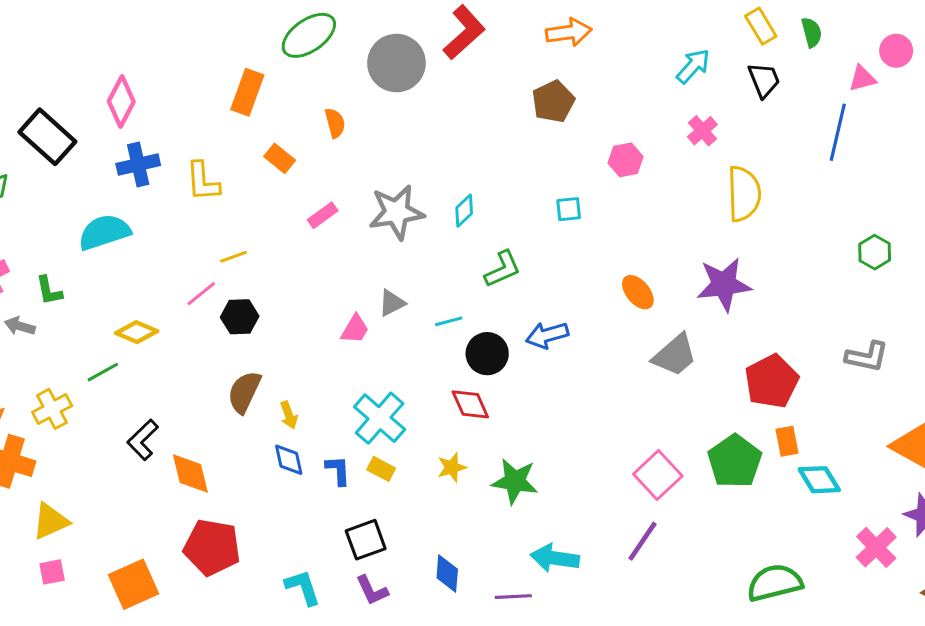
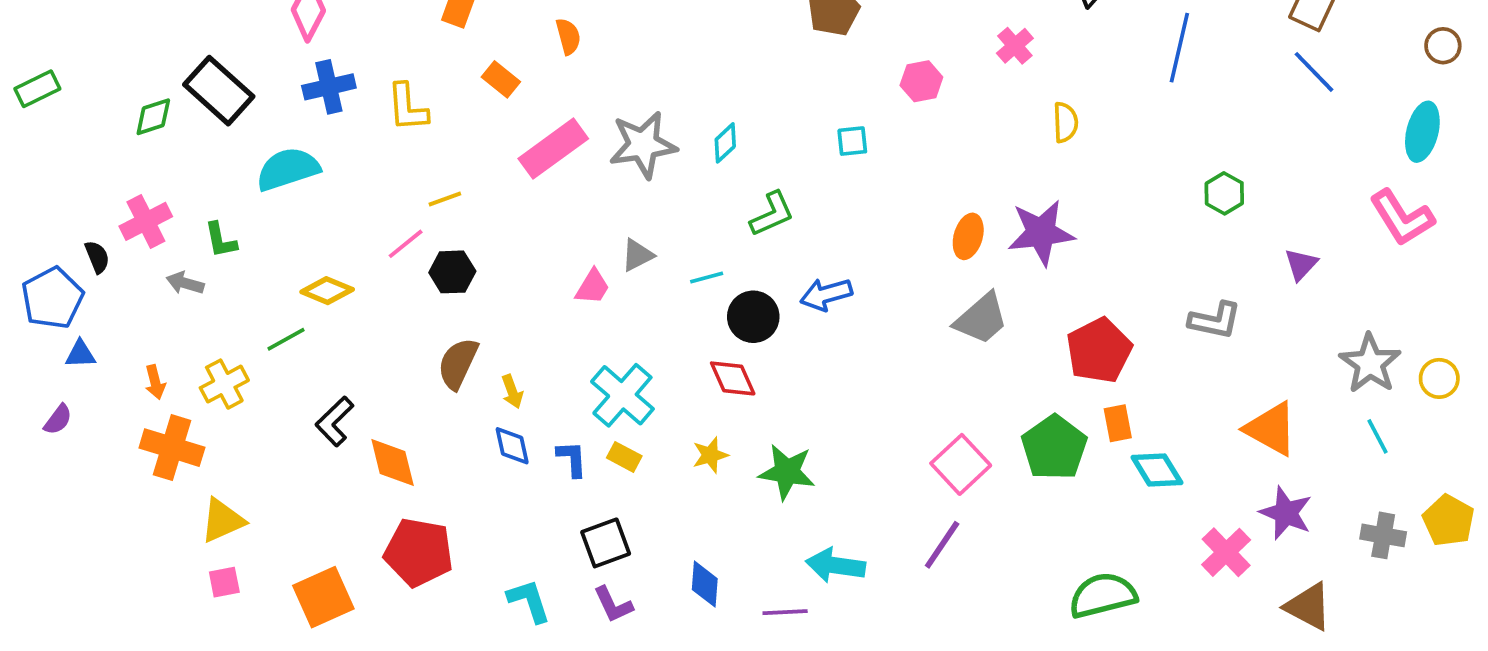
black rectangle: (47, 137) -> (219, 91), moved
yellow semicircle: (744, 194) -> (1065, 122), size x0.6
pink rectangle: (323, 215) -> (553, 149), size x1.8
orange ellipse: (638, 292) -> (968, 236), moved, turned 56

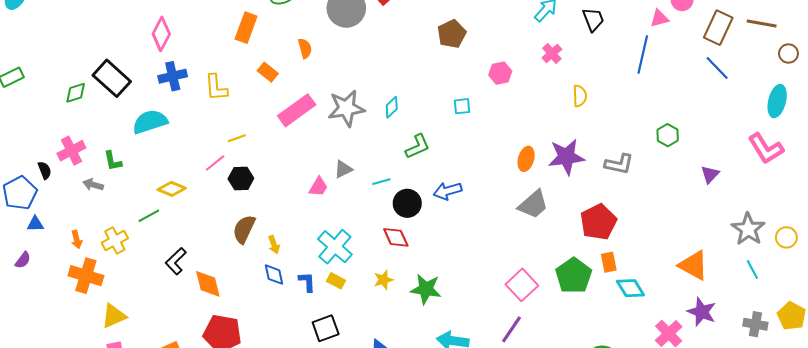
gray L-shape: (1215, 320) -> (619, 164), moved

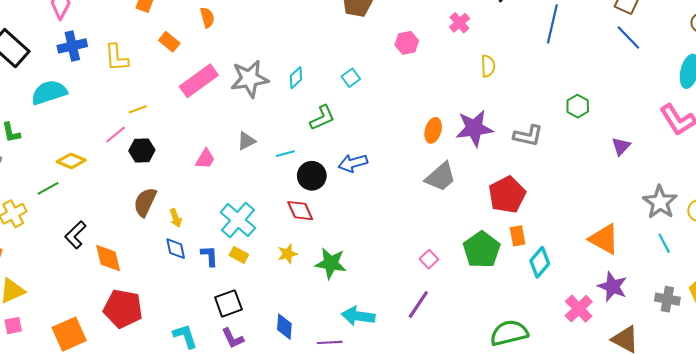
cyan square: (462, 106) -> (351, 78), moved, turned -30
pink trapezoid: (318, 187) -> (205, 159), moved
pink square: (522, 285) -> (429, 259), size x0.6
cyan diamond: (630, 288) -> (540, 262), turned 72

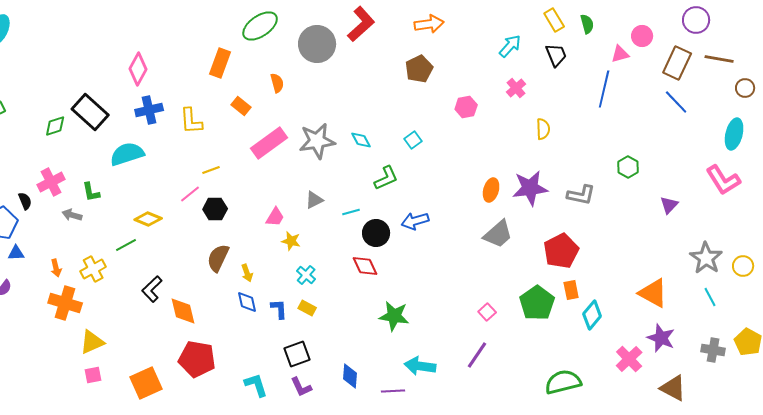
cyan diamond: (296, 78) -> (361, 140), turned -75
cyan cross: (238, 220) -> (306, 275), size x0.6
yellow star: (288, 254) -> (291, 241), moved, turned 30

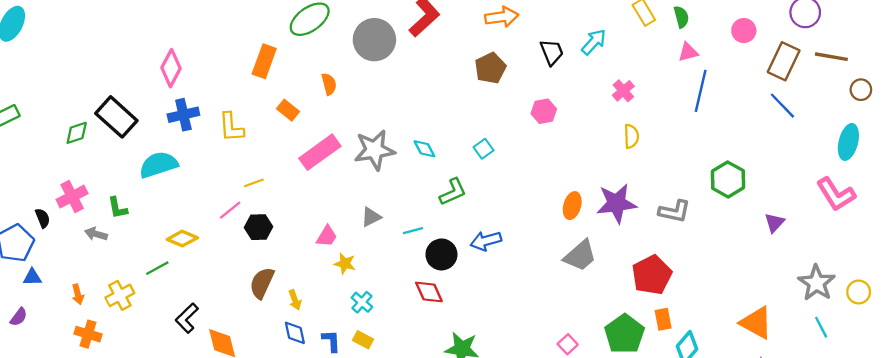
pink triangle: (620, 54) -> (688, 52), moved
black trapezoid: (556, 55) -> (552, 52), moved
pink cross: (516, 88) -> (623, 91), moved
green hexagon: (628, 167) -> (728, 179), size x1.4
orange cross: (65, 303) -> (88, 334), size x0.7

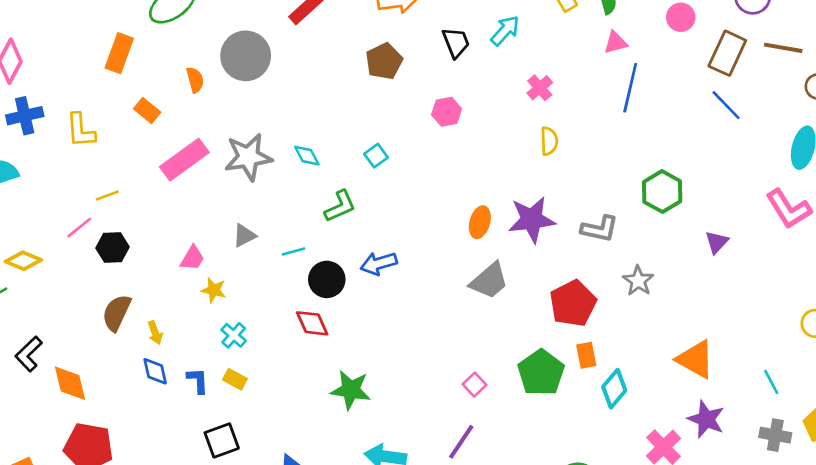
gray circle: (374, 40) -> (246, 56), moved
gray star: (817, 283) -> (638, 281), moved, size x0.7
cyan line: (821, 327) -> (771, 382), moved

